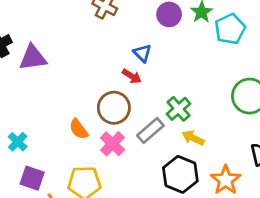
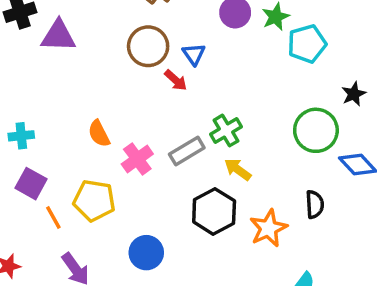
brown circle: (114, 108) -> (148, 46), moved
cyan cross: (18, 142) -> (21, 136), turned 30

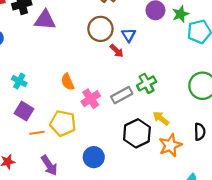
cyan cross: (21, 136) -> (19, 81), turned 32
yellow arrow: (238, 170) -> (161, 118), moved
orange line: (53, 217) -> (37, 133), turned -72

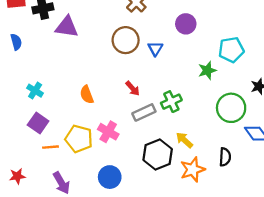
green star: (181, 14) -> (207, 70), moved
red arrow: (117, 51) -> (133, 88), moved
pink cross: (91, 99) -> (108, 132), moved, turned -30

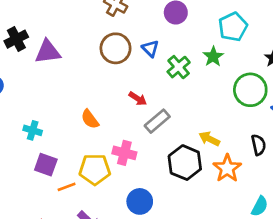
green cross: (171, 102) -> (179, 67), moved

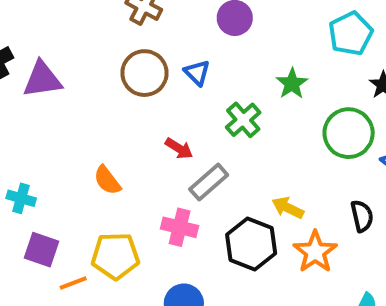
cyan pentagon: (233, 27) -> (351, 34), moved
green cross: (179, 67) -> (243, 120), moved
pink cross: (124, 153) -> (180, 227), moved

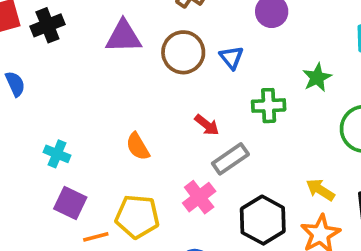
purple triangle: (42, 79) -> (124, 37), moved
green cross: (243, 120) -> (269, 106), turned 32
yellow arrow: (288, 208) -> (320, 190), moved
pink cross: (180, 227) -> (199, 197), turned 32

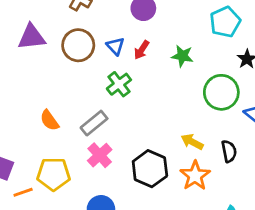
green star: (317, 78) -> (182, 56), turned -30
green cross: (269, 106) -> (119, 84), moved, turned -30
red arrow: (207, 125) -> (142, 50), moved, turned 90
gray rectangle: (230, 159) -> (94, 123), moved

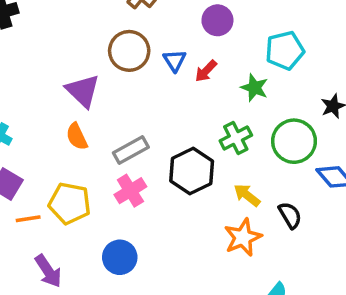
cyan pentagon: (225, 22) -> (285, 50), moved
purple triangle: (31, 37) -> (83, 91), moved, turned 40
green cross: (119, 84) -> (236, 138), moved
black semicircle: (229, 151) -> (290, 215), turned -30
black hexagon: (150, 169) -> (192, 171), moved

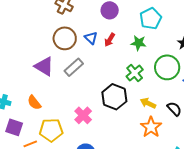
orange semicircle: (77, 136) -> (34, 103), moved
gray rectangle: (131, 150) -> (74, 67), moved

